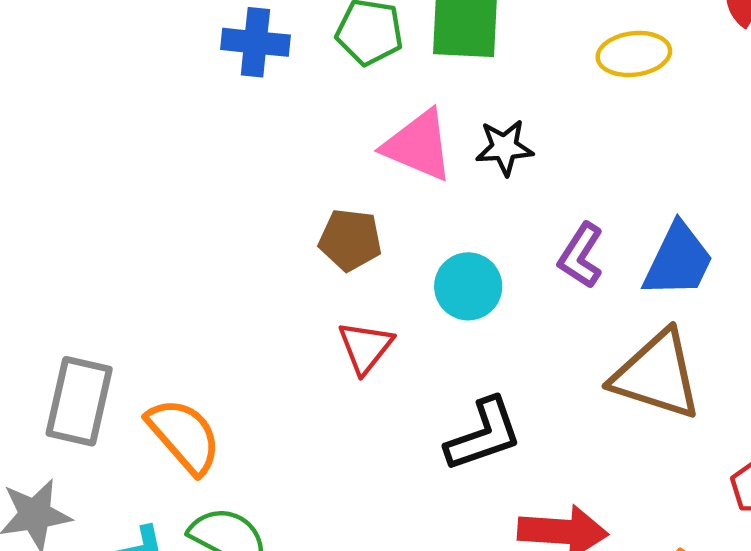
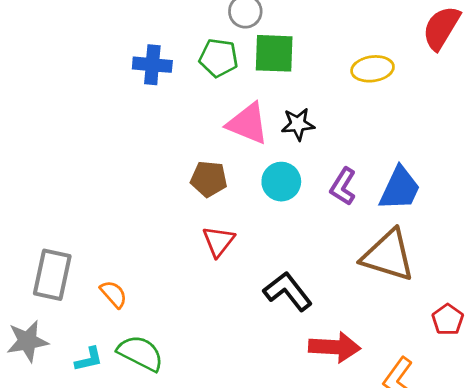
cyan circle: (468, 286) -> (281, 182), moved
black L-shape: (484, 435) -> (288, 291), turned -108
orange semicircle: (184, 436) -> (114, 294), size x0.6

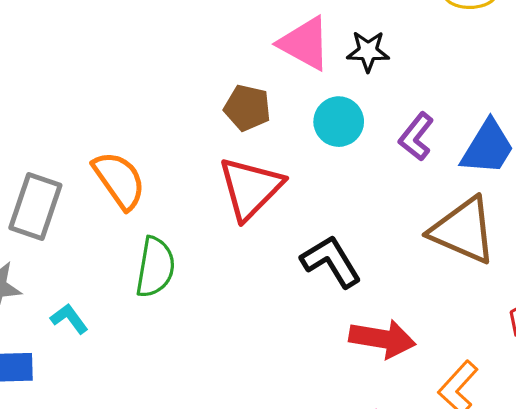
red triangle: (218, 241) -> (250, 188), size x1.6
orange semicircle: (114, 294) -> (119, 180), moved, size x1.6
green semicircle: (140, 353) -> (155, 267), moved, turned 66
cyan L-shape: (89, 359) -> (69, 319), turned -120

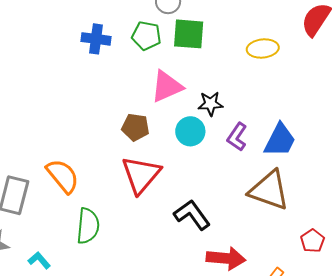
pink triangle: (305, 43) -> (167, 86), turned -48
black star: (368, 51) -> (210, 104), moved

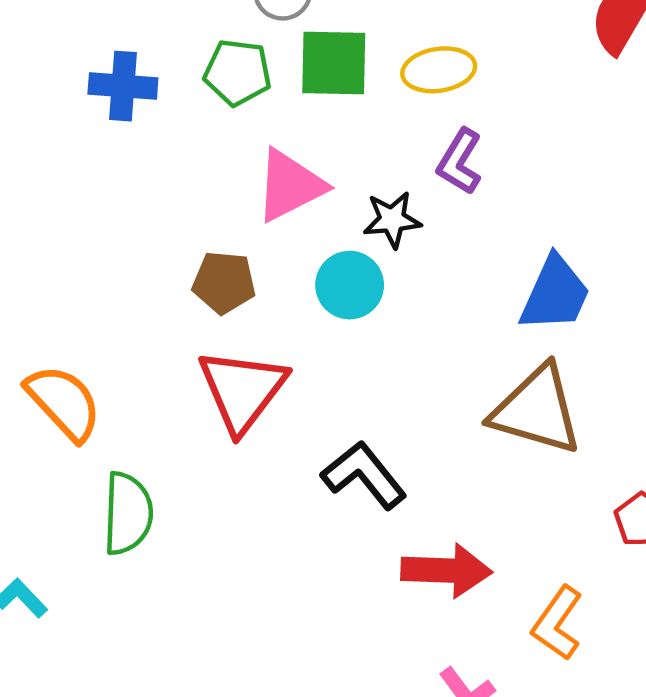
yellow ellipse: (263, 49) -> (439, 70), moved
purple L-shape: (237, 137) -> (460, 162), moved

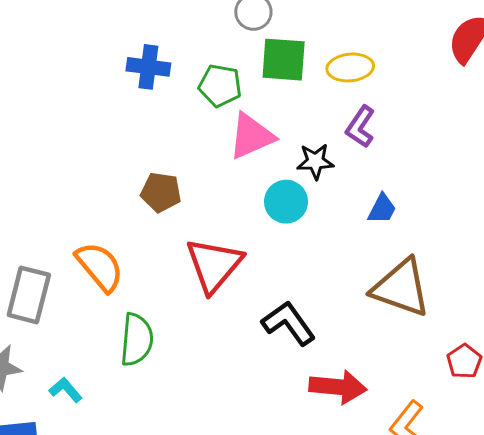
green pentagon: (238, 72) -> (220, 85), moved
brown pentagon: (224, 282) -> (161, 192), moved
blue trapezoid: (555, 294) -> (382, 209), moved, size x0.6

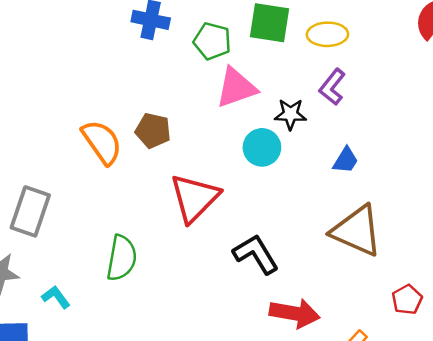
orange semicircle: (100, 267) -> (102, 142), moved

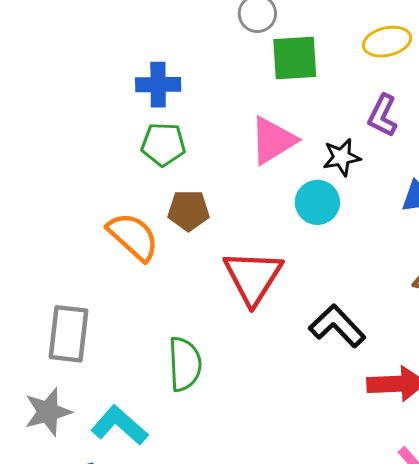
yellow ellipse: (327, 34) -> (387, 42), moved
green pentagon: (212, 41) -> (163, 144), moved
cyan L-shape: (56, 297) -> (119, 425), size x1.6

